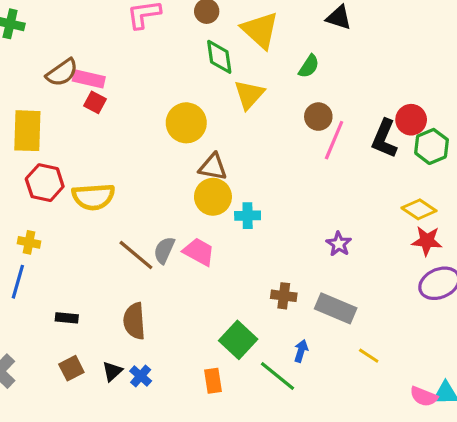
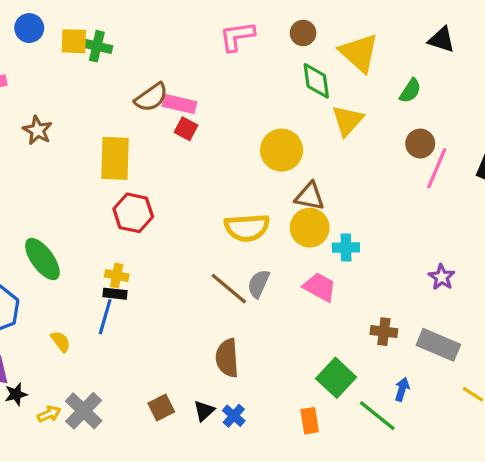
yellow semicircle: (93, 197) -> (247, 228), moved
pink trapezoid: (199, 252) -> (320, 287), moved
black rectangle: (67, 318) -> (115, 294), moved

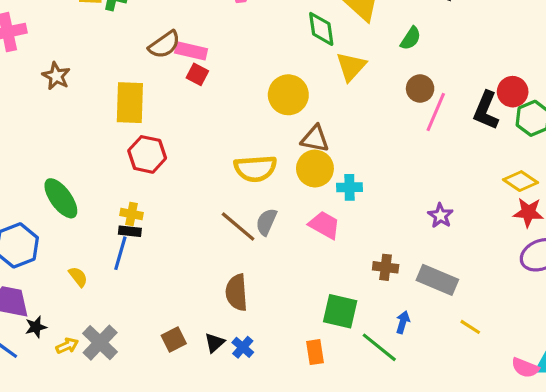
green square: (336, 378) -> (340, 311), turned -30

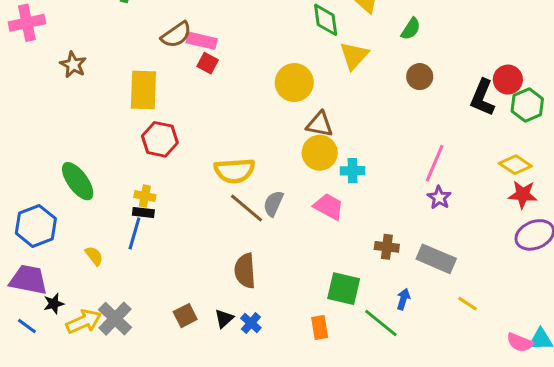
pink line: (436, 112) -> (435, 163), moved
yellow semicircle: (255, 169) -> (235, 171), moved
yellow arrow: (67, 346) -> (84, 322), size x1.6

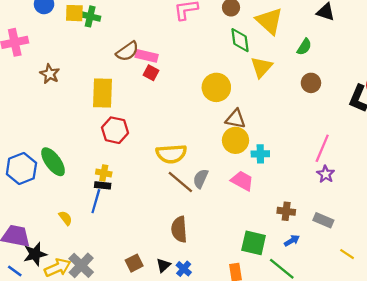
blue hexagon: (36, 226) -> (21, 168), moved
gray rectangle: (436, 259) -> (323, 220), size x0.7
blue arrow: (403, 299) -> (292, 241), moved, turned 42
black star: (54, 304) -> (35, 254), size x1.5

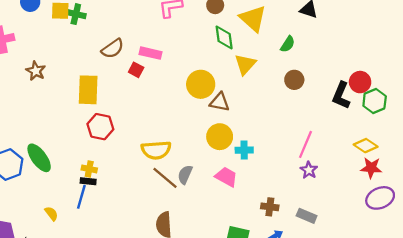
pink rectangle: (147, 56) -> (151, 53), moved
brown triangle: (236, 119) -> (220, 102), moved

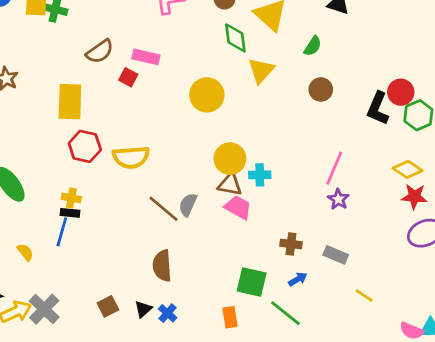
brown triangle: (220, 102) -> (230, 184), moved
yellow semicircle: (156, 150) -> (131, 157), moved

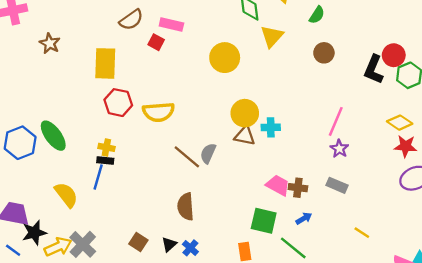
pink trapezoid: (238, 207) -> (278, 185), moved
yellow semicircle: (25, 252) -> (66, 195), size x1.6
gray rectangle: (336, 255) -> (337, 185), moved
brown square: (108, 306) -> (138, 242), turned -30

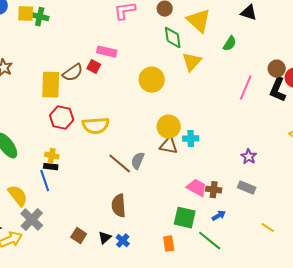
brown semicircle: (131, 20) -> (73, 73), moved
brown circle: (324, 53) -> (277, 69), moved
pink line: (336, 121) -> (246, 88), moved
blue line: (98, 177) -> (45, 181), turned -35
gray cross: (83, 244) -> (32, 220), moved

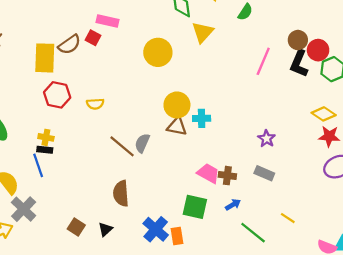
yellow semicircle: (96, 126) -> (95, 104), size x0.6
blue cross: (123, 241) -> (156, 229), moved, size x1.6
green line: (210, 241) -> (253, 233), moved

